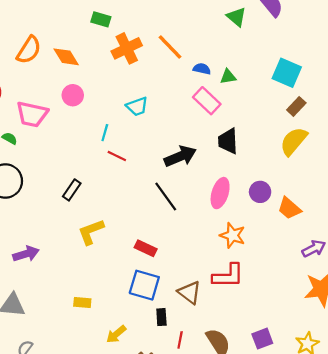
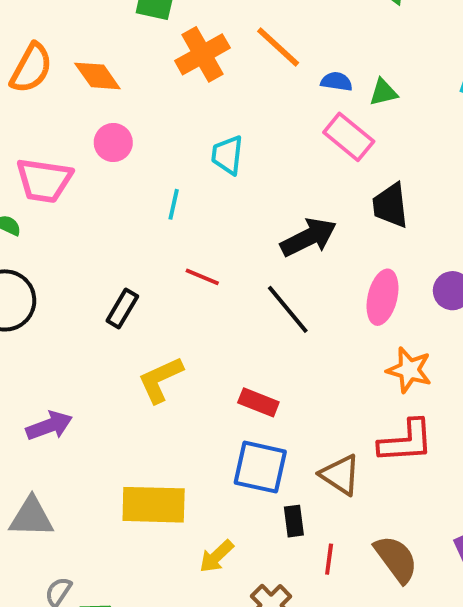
cyan trapezoid: (137, 106) -> (227, 155), turned 120
red line: (117, 156) -> (202, 277), moved
yellow rectangle: (82, 303) -> (154, 505), size x2.0

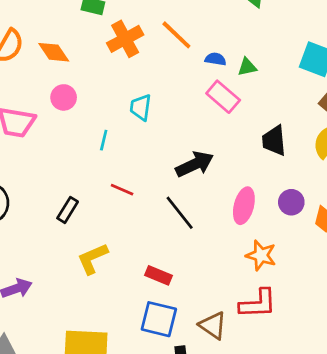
black trapezoid: (390, 205) -> (274, 141), moved

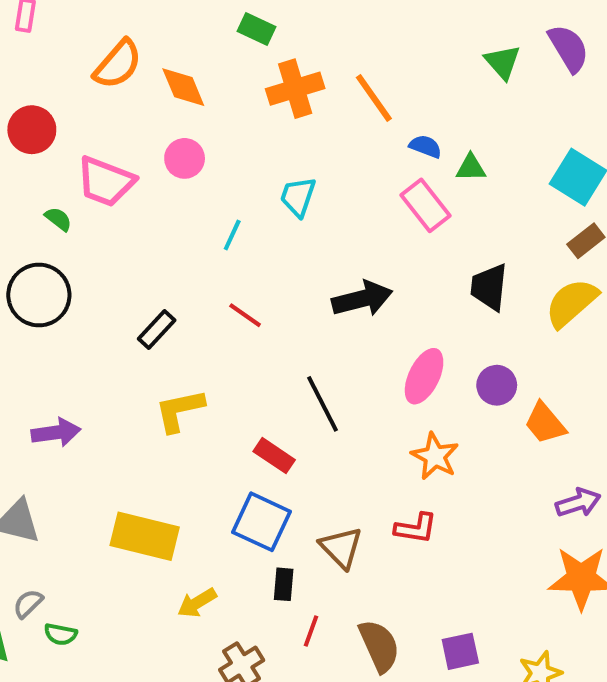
black line: (180, 213) -> (322, 404), moved
red L-shape: (258, 304) -> (416, 528), size x0.7

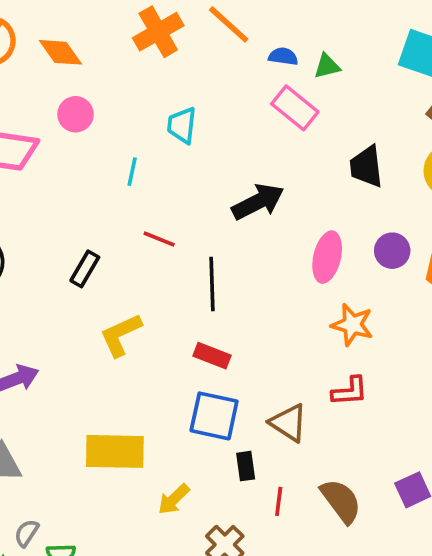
black line: (322, 404) -> (212, 284), moved, turned 38

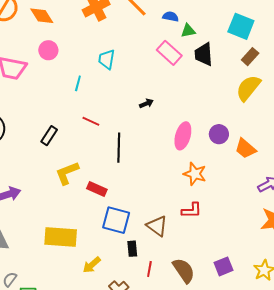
blue semicircle: (283, 56) -> (171, 17), moved
black trapezoid: (366, 167) -> (204, 54), moved
black arrow: (258, 202) -> (146, 103), size x0.5
red rectangle: (212, 356) -> (97, 189), moved

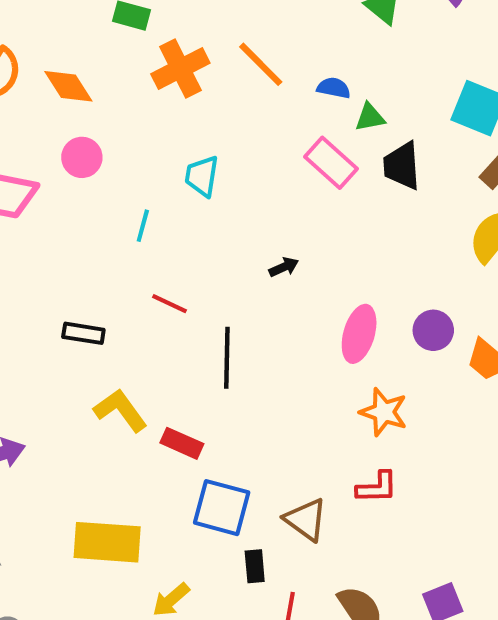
black rectangle: (49, 136) -> (83, 333), turned 66
yellow L-shape: (67, 173) -> (120, 410), turned 76

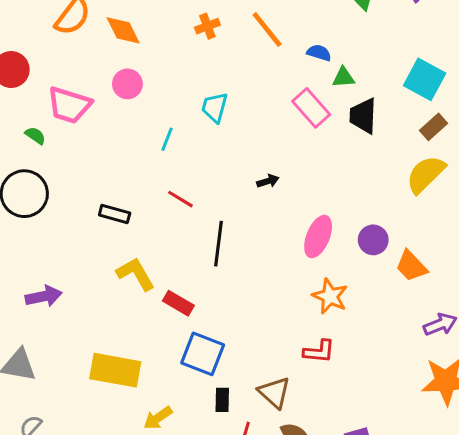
orange cross: (180, 68) -> (207, 26), size x0.6
brown triangle: (306, 520) -> (274, 392), moved

